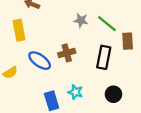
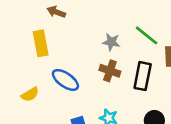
gray star: (81, 20) -> (111, 42), moved
brown cross: (67, 53) -> (110, 71), moved, turned 35

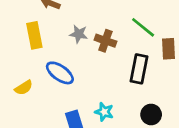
gray star: (111, 42) -> (79, 34), moved
brown cross: (110, 71) -> (105, 41), moved

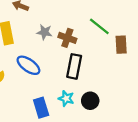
black rectangle: (139, 69) -> (74, 66), moved
black circle: (151, 114) -> (90, 101), moved

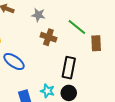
gray star: (44, 32) -> (38, 15), moved
black rectangle: (74, 66) -> (69, 68), moved

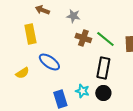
green line: (77, 27) -> (105, 39), moved

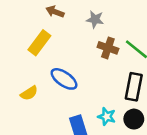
yellow rectangle: (30, 34) -> (39, 43), turned 48

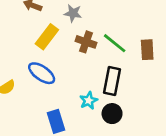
yellow rectangle: (39, 43) -> (47, 37), moved
cyan star: (107, 116) -> (89, 101), moved, turned 30

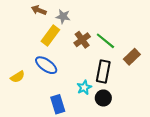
gray star: (73, 13) -> (63, 16), moved
brown cross: (86, 42) -> (82, 40), turned 35
brown rectangle: (147, 50) -> (132, 57), moved, turned 49

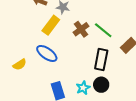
cyan star: (84, 87) -> (83, 88), moved

